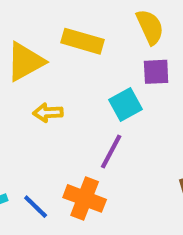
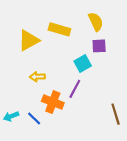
yellow arrow: (48, 113) -> (37, 77), moved
orange cross: (85, 198) -> (53, 102), moved

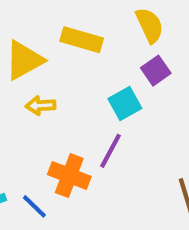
purple square: (99, 46) -> (156, 71), turned -32
yellow arrow: (37, 77) -> (41, 106), moved

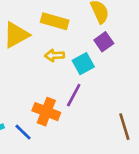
yellow arrow: (41, 106) -> (55, 55), moved

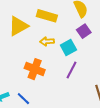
purple line: (74, 95) -> (72, 70), moved
orange cross: (46, 112) -> (35, 69), moved

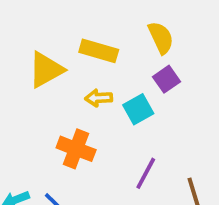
purple line: (72, 70) -> (146, 173), moved

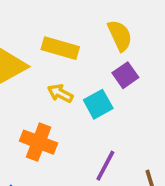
yellow arrow: (99, 98) -> (60, 93), turned 30

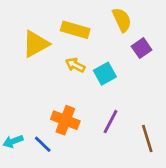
purple square: (125, 75) -> (142, 48), moved
orange cross: (39, 142) -> (65, 120), moved

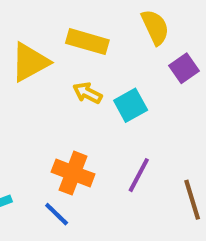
blue line: (43, 144) -> (57, 214), moved

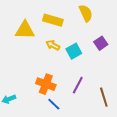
yellow triangle: (30, 62) -> (25, 30), turned 30
purple square: (184, 68) -> (101, 43), moved
blue line: (57, 214) -> (54, 104), moved

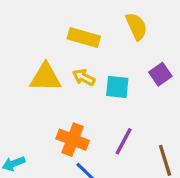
yellow triangle: (25, 30) -> (45, 77), moved
cyan square: (74, 51) -> (117, 87), turned 35

